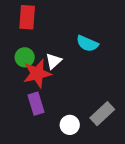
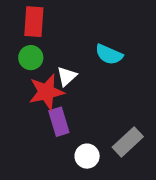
green circle: (25, 57) -> (31, 58), moved
purple rectangle: (36, 104) -> (59, 122), moved

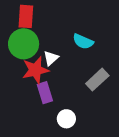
green circle: (31, 58) -> (24, 44), size x1.6
gray rectangle: (128, 142) -> (97, 80), moved

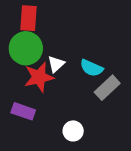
cyan semicircle: (83, 41) -> (91, 68), moved
purple rectangle: (45, 93) -> (23, 111), moved, turned -54

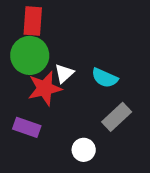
gray rectangle: (107, 88) -> (117, 117), moved

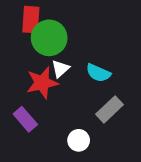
green circle: (30, 55) -> (49, 38), moved
purple rectangle: (27, 127) -> (25, 119), turned 30

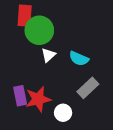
red star: (42, 83) -> (38, 99), moved
purple rectangle: (25, 119) -> (20, 96), turned 30

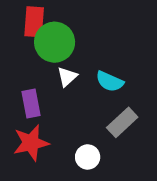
purple rectangle: (20, 96) -> (31, 103), moved
red star: (38, 99) -> (31, 143), moved

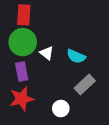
green circle: (55, 42) -> (23, 42), moved
white triangle: (67, 77) -> (47, 53), turned -40

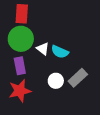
cyan semicircle: (76, 56) -> (60, 52), moved
white circle: (61, 108) -> (56, 81), moved

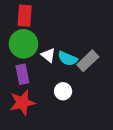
gray rectangle: (78, 78) -> (88, 61), moved

